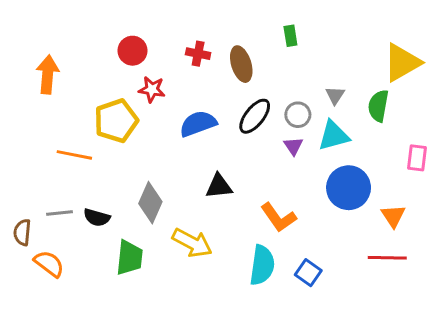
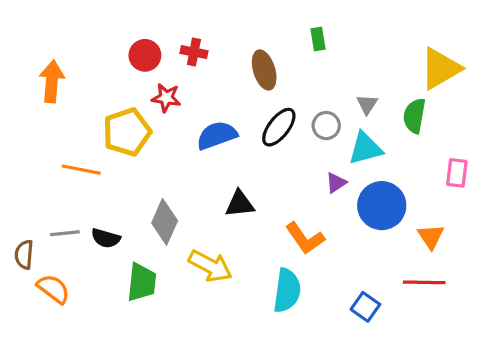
red cross: (198, 54) -> (194, 52), moved
purple triangle: (293, 146) -> (336, 183), moved, turned 30
blue square: (308, 273) -> (365, 307), moved

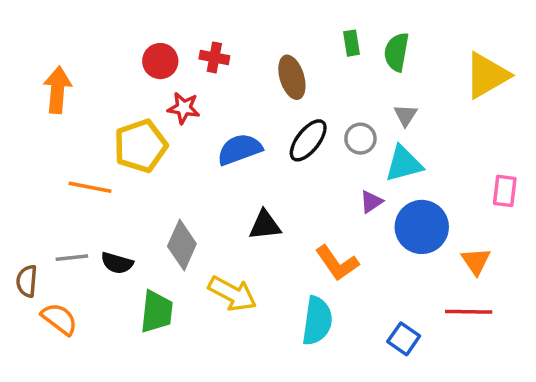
green semicircle: (414, 116) -> (397, 52), moved

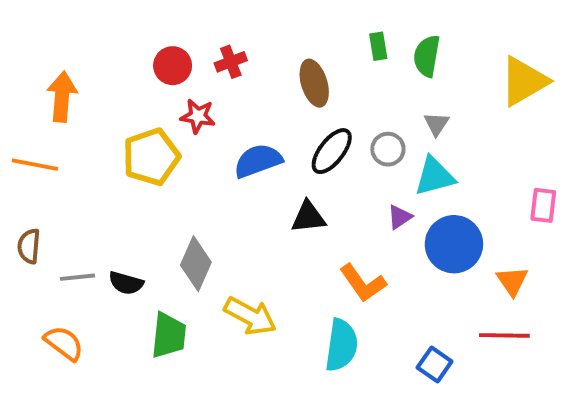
red cross: (214, 57) -> (231, 62), turned -32
orange line: (90, 187) -> (35, 165), moved
black triangle: (265, 225) -> (308, 217), moved
brown semicircle: (27, 281) -> (29, 246), moved

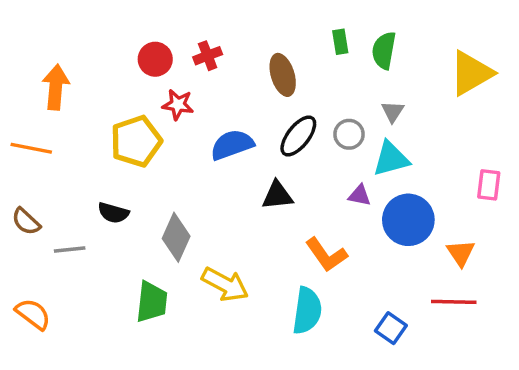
purple triangle: (400, 217) -> (359, 195), turned 45
brown semicircle: (29, 246) -> (26, 222), turned -52
black semicircle: (126, 283) -> (113, 213), moved
orange semicircle: (64, 343) -> (33, 314), moved

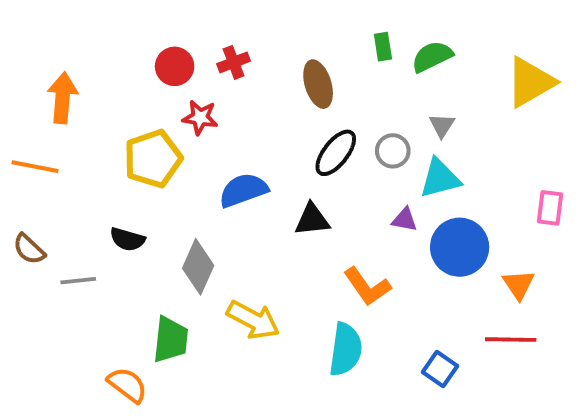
green semicircle: (384, 50) -> (432, 57), turned 54
blue semicircle: (232, 145) -> (243, 190), moved
orange semicircle: (33, 314) -> (127, 385), moved

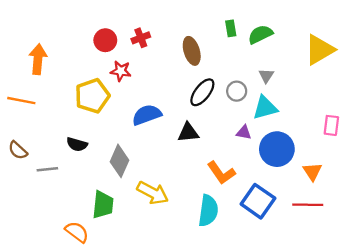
blue square: (440, 369) -> (258, 201), moved, size x1.6

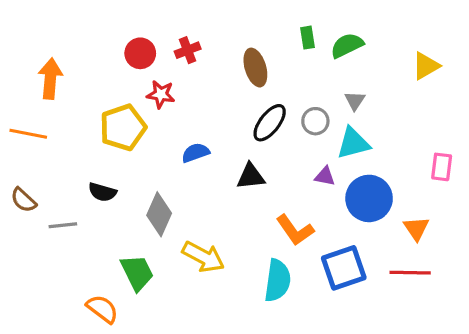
yellow triangle: (319, 50) -> (426, 66), size x0.7
blue semicircle: (147, 115) -> (195, 153), size x0.7
blue square: (258, 201) -> (344, 268), turned 36
green trapezoid: (103, 205) -> (137, 273), turned -32

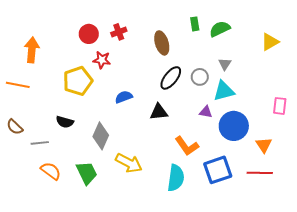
orange semicircle: (102, 309) -> (51, 171), moved

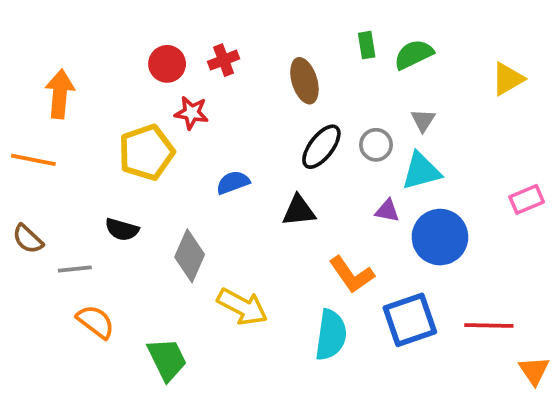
pink rectangle: (280, 106) -> (527, 199), turned 60
orange triangle: (264, 145) -> (534, 371), moved
green trapezoid: (87, 173) -> (167, 359), moved

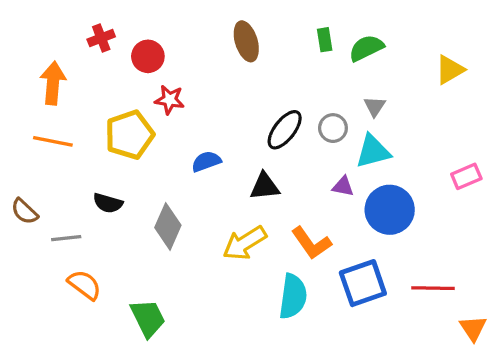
red cross: (224, 60) -> (101, 38), moved
brown ellipse: (304, 81) -> (246, 41), moved
orange line: (33, 160) -> (53, 141), moved
yellow arrow: (242, 307) -> (245, 243), moved, turned 120

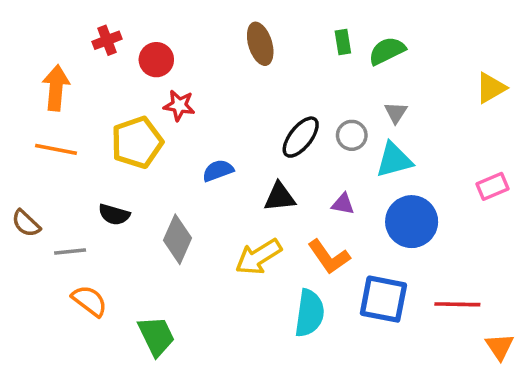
yellow triangle: (450, 70) -> (491, 88), moved
purple triangle: (343, 186) -> (343, 204), moved
blue square: (363, 283) -> (383, 299), turned 30

